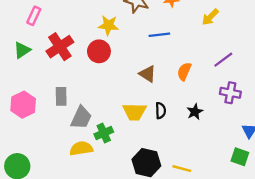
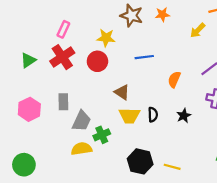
pink rectangle: (34, 16) -> (63, 29), moved
blue line: (159, 35) -> (144, 57), moved
brown triangle: (147, 74) -> (122, 92), moved

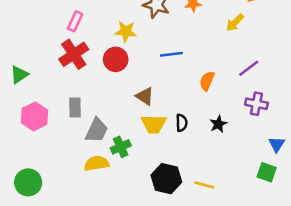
green triangle: (28, 60) -> (19, 75), moved

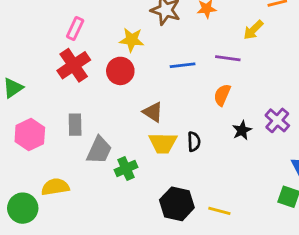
purple line: (249, 68) -> (228, 58), moved, turned 45
purple cross: (256, 104) -> (277, 120), turned 30
black star: (218, 124) -> (242, 130), moved
yellow semicircle: (97, 163) -> (55, 187), moved

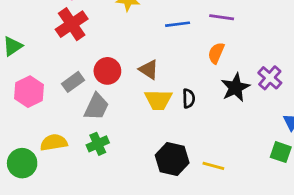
red circle: (120, 71) -> (107, 71), moved
gray rectangle: (75, 125) -> (73, 82), turned 55
black star: (242, 130) -> (235, 87), size x1.5
green cross: (126, 168) -> (98, 144), moved

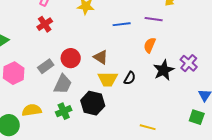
red cross: (72, 24) -> (45, 24), size x0.7
black semicircle: (189, 98) -> (130, 78), turned 32
black hexagon: (172, 159) -> (93, 103), moved

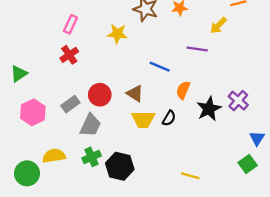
blue line: (122, 24) -> (160, 67), moved, turned 30
orange semicircle: (150, 45) -> (183, 90), moved
black hexagon: (93, 103) -> (120, 166), moved
green square: (197, 117) -> (248, 164), turned 35

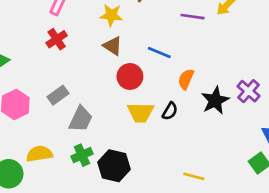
purple line: (197, 49) -> (193, 17), moved
brown triangle: (135, 94) -> (113, 46), moved
red circle: (100, 95) -> (130, 76), moved

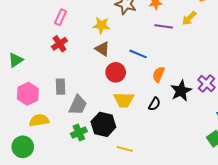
gray rectangle: (58, 95) -> (61, 87), turned -56
black semicircle: (170, 111) -> (154, 104), moved
yellow semicircle: (39, 154) -> (39, 120), moved
black hexagon: (114, 166) -> (103, 124), moved
yellow line: (194, 176) -> (125, 149), moved

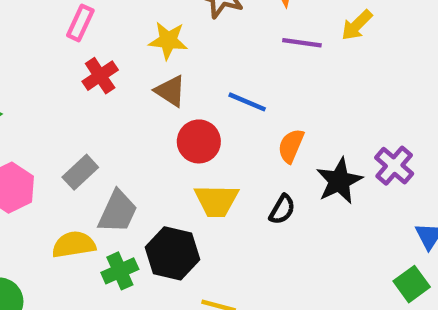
red cross: (59, 44) -> (100, 76), moved
gray rectangle: (61, 87) -> (80, 172), turned 49
yellow semicircle: (39, 120) -> (74, 245), moved

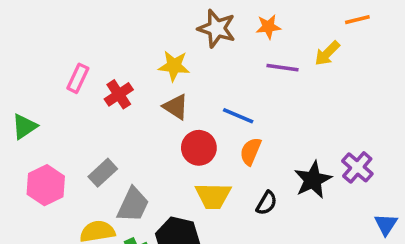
pink rectangle: (80, 23) -> (78, 78), moved
orange semicircle: (291, 146) -> (251, 151), moved

